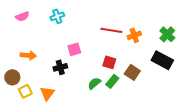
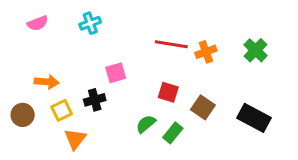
black rectangle: (162, 60) -> (254, 118), moved
green rectangle: (112, 81) -> (173, 133), moved
yellow square: (25, 91) -> (62, 110), moved

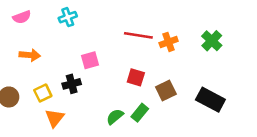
orange arrow: (47, 82) -> (30, 55), moved
brown square: (203, 107) -> (166, 90), turned 30
green semicircle: (146, 124) -> (115, 117), moved

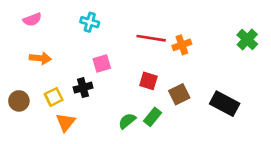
cyan cross: (68, 17) -> (90, 22), moved, turned 36
green cross: (212, 41) -> (247, 40), moved

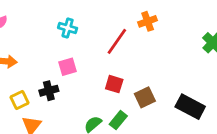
cyan cross: (90, 22) -> (68, 28), moved
red line: (151, 38) -> (117, 41), turned -64
orange cross: (182, 45) -> (148, 21), moved

